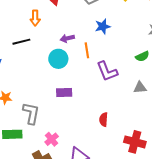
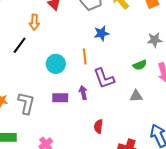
purple arrow: (67, 38) -> (83, 93), moved, turned 88
black line: (21, 42) -> (20, 45), turned -42
gray L-shape: (31, 113) -> (26, 103), moved

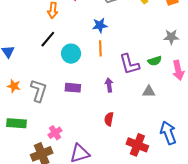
blue star: (101, 33) -> (100, 25), moved
black line: (20, 45) -> (48, 39), moved
purple L-shape: (104, 78) -> (129, 64), moved
purple arrow: (83, 93) -> (109, 85), moved

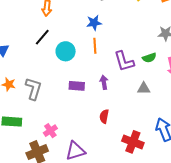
purple rectangle: (73, 88) -> (77, 86), moved

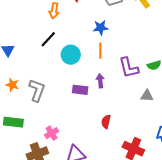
purple arrow: (104, 82) -> (100, 81), moved

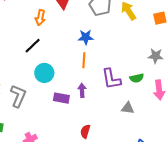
cyan circle: (71, 55) -> (44, 73), moved

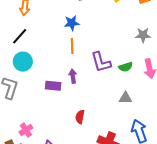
cyan circle: (44, 73) -> (23, 62), moved
green semicircle: (137, 78) -> (126, 67), moved
gray triangle: (128, 108) -> (125, 98), moved

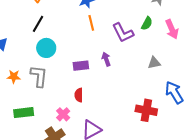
green semicircle: (126, 67) -> (147, 23), moved, turned -32
purple arrow: (73, 76) -> (106, 59), moved
red semicircle: (80, 117) -> (79, 95), moved

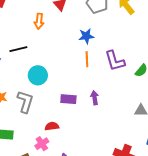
black line: (38, 24) -> (18, 49), moved, turned 36
purple L-shape: (123, 33) -> (115, 61), moved
red semicircle: (79, 95) -> (52, 126), moved, turned 72

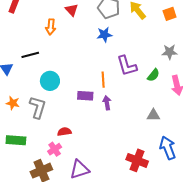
blue star: (86, 36) -> (104, 35), moved
orange line: (87, 59) -> (103, 80), moved
purple rectangle: (68, 99) -> (85, 96), moved

